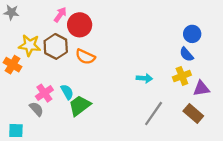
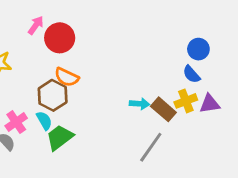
brown hexagon: (56, 46) -> (53, 95), moved
purple triangle: (201, 88) -> (210, 104), moved
brown rectangle: (193, 114) -> (163, 109), moved

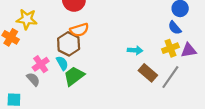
orange semicircle: (67, 77) -> (79, 30), turned -42
brown rectangle: (163, 109) -> (148, 73), moved
gray line: (151, 147) -> (170, 77), moved

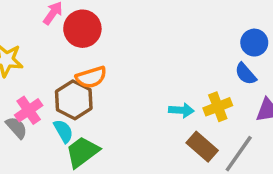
yellow cross: (170, 48) -> (218, 107), moved
pink cross: (41, 64) -> (29, 110), moved
gray semicircle: (33, 79) -> (16, 128), moved

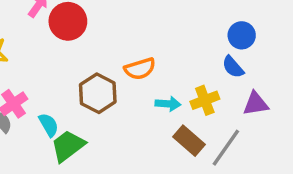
orange semicircle: (91, 77) -> (140, 69), moved
brown hexagon: (74, 100) -> (98, 93), moved

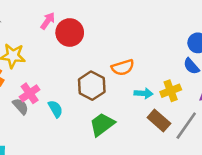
green trapezoid: (68, 146) -> (102, 124), moved

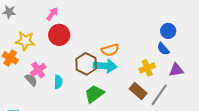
red circle: (70, 33) -> (59, 35), moved
cyan arrow: (143, 93) -> (105, 66), moved, size x1.6
cyan semicircle: (55, 109) -> (58, 82), turned 32

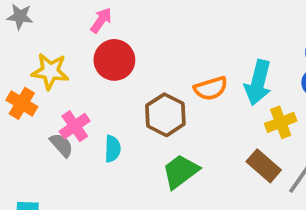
cyan arrow: (105, 66) -> (258, 83), moved, turned 100

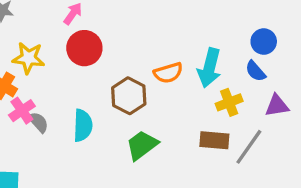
pink cross: (75, 126) -> (22, 111), moved
cyan semicircle: (112, 149) -> (83, 125), size x1.4
brown rectangle: (264, 166) -> (214, 140), turned -36

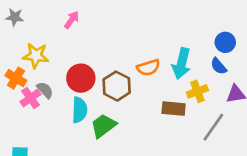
red circle: (84, 48) -> (81, 78), moved
gray semicircle: (38, 122) -> (45, 90), moved
brown rectangle: (214, 140) -> (174, 109), moved
green trapezoid: (142, 145) -> (103, 126), moved

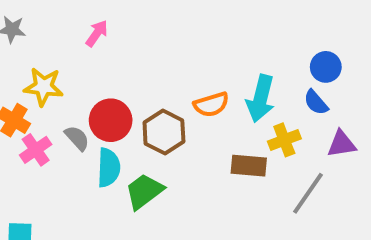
gray semicircle: (45, 90) -> (77, 138), moved

